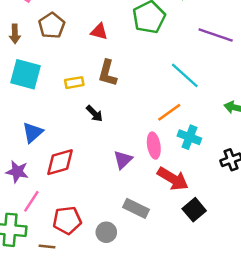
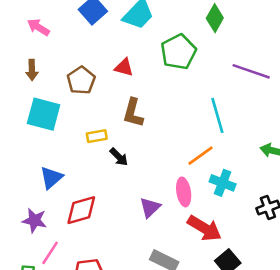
brown pentagon: (52, 26) -> (81, 80), moved
cyan line: (185, 75) -> (217, 115), turned 32
yellow rectangle: (74, 83) -> (97, 136), moved

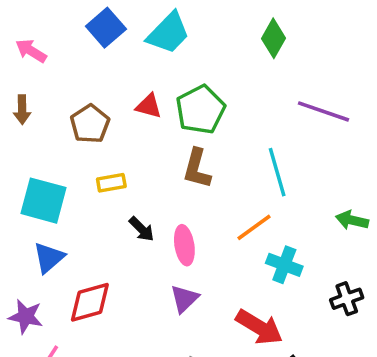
green pentagon: (178, 52) -> (200, 110), moved
brown L-shape: (133, 113) -> (197, 168), moved
cyan square: (44, 114) -> (44, 201), moved
yellow rectangle: (97, 136) -> (111, 183), moved
pink ellipse: (184, 192) -> (184, 245), moved

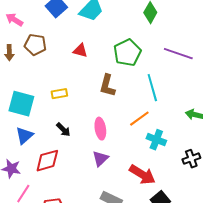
green pentagon: (200, 110) -> (127, 53), moved
brown pentagon: (90, 124) -> (35, 45), moved, turned -30
black arrow: (142, 229) -> (63, 130), moved

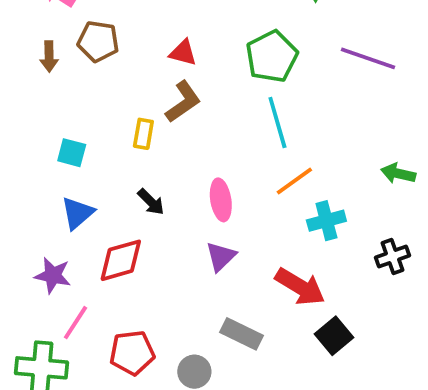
brown L-shape: (107, 86) -> (183, 102), moved, turned -140
cyan line: (152, 88) -> (277, 123), moved
yellow rectangle: (59, 94) -> (143, 134), turned -70
cyan square: (21, 104) -> (72, 153), size x0.6
cyan cross: (156, 140) -> (326, 221), turned -36

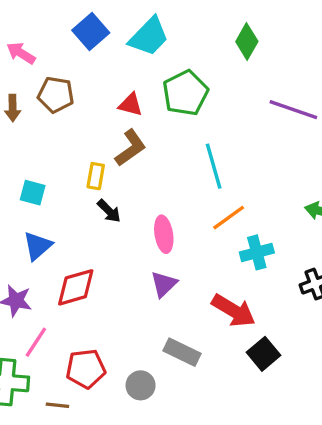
green pentagon: (272, 56) -> (185, 93), moved
black arrow: (151, 202) -> (109, 211), moved

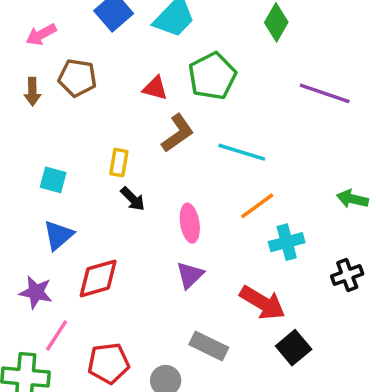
pink arrow: (21, 53) -> (41, 35), turned -60
brown L-shape: (131, 148) -> (178, 133), moved
cyan line: (214, 166) -> (242, 152), turned -57

